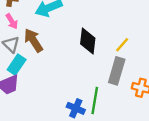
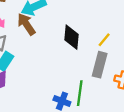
brown arrow: (33, 40) -> (26, 24), moved

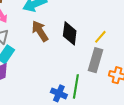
brown arrow: (26, 24) -> (40, 31), moved

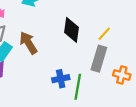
brown arrow: (40, 31) -> (28, 43), moved
blue cross: (59, 93) -> (61, 79), moved, turned -35

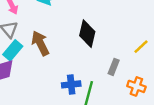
yellow line: (104, 34) -> (141, 47), moved
gray rectangle: (99, 59) -> (114, 67), size x0.6

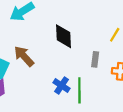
blue cross: (71, 84) -> (62, 85), turned -35

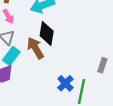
black diamond: (64, 36) -> (47, 33), moved

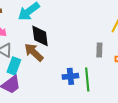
blue cross: (65, 83) -> (70, 76), turned -35

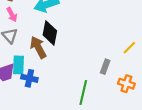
cyan rectangle: (14, 66) -> (18, 65), moved, turned -36
blue cross: (70, 76) -> (29, 78), moved

